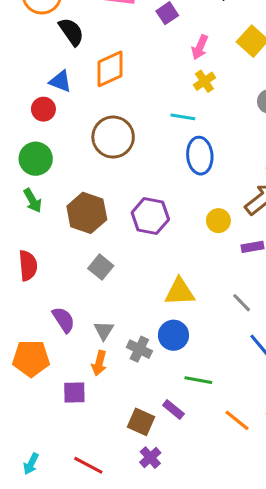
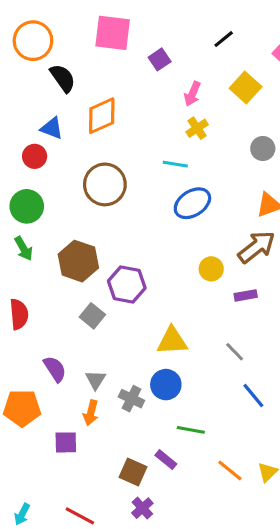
blue ellipse: (200, 156) -> (192, 203), turned 63
purple hexagon: (150, 216) -> (127, 285), moved

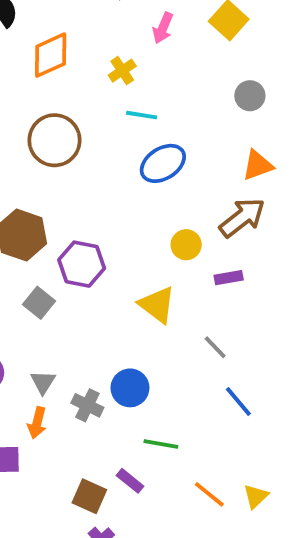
yellow cross: (197, 128) -> (122, 71), moved
yellow triangle: (172, 341) -> (157, 305), moved, turned 40

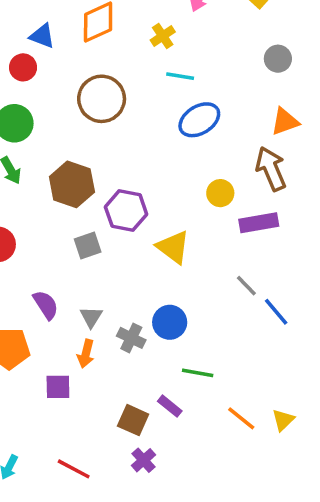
brown arrow: (242, 218) -> (271, 169), turned -75
purple rectangle: (229, 278) -> (259, 223), size x1.5
gray square: (39, 303) -> (88, 245), turned 32
yellow triangle: (157, 305) -> (173, 247), moved
blue line: (238, 401) -> (276, 312), moved

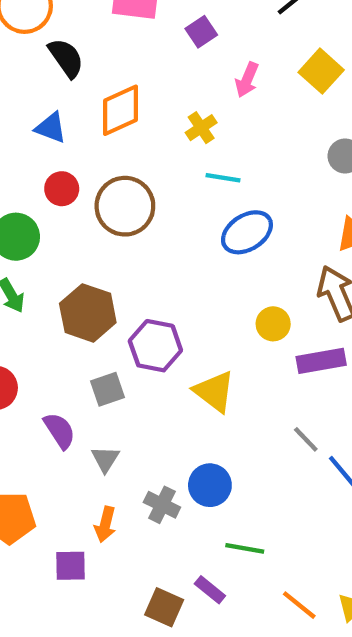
red circle: (23, 67) -> (62, 189), moved
purple semicircle: (46, 305) -> (60, 431), moved
gray triangle: (91, 317) -> (105, 459), moved

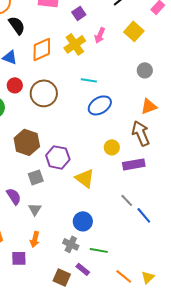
yellow cross: (201, 128) -> (75, 44), moved, size x1.5
gray cross: (162, 505) -> (71, 244), moved

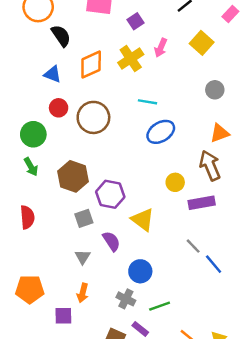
purple semicircle: (14, 196) -> (111, 241), moved
green line: (99, 250) -> (160, 306), turned -30

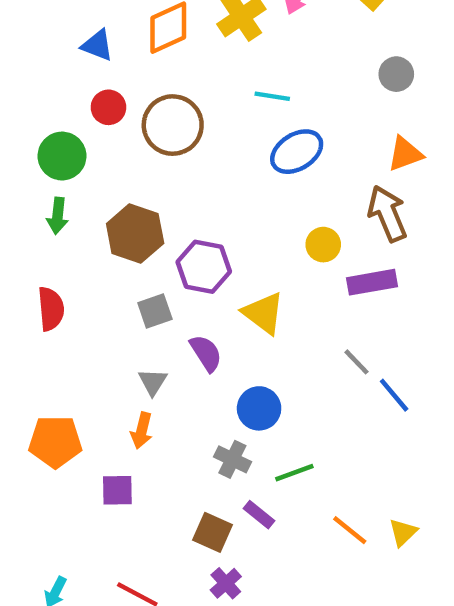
green arrow: (31, 167) -> (58, 216), turned 36
orange arrow: (83, 293) -> (142, 431), moved

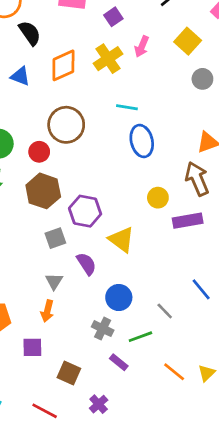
gray circle: (396, 74) -> (202, 79), moved
red circle: (108, 107) -> (39, 152), moved
blue ellipse: (297, 152) -> (142, 141), turned -72
gray line: (356, 362) -> (165, 311), moved
brown square: (213, 532) -> (69, 373), moved

